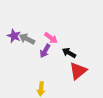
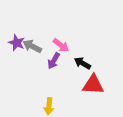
red triangle: (78, 71) -> (93, 85), turned 42

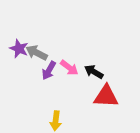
pink arrow: (61, 45) -> (69, 68), moved
purple arrow: (54, 61) -> (49, 70), moved

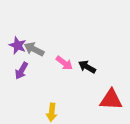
purple arrow: (49, 70) -> (21, 71), moved
red triangle: (106, 96) -> (111, 100), moved

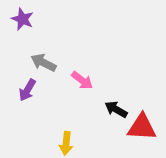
purple star: (18, 45) -> (22, 19), moved
black arrow: (87, 67) -> (116, 109), moved

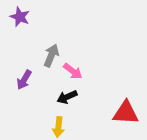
gray arrow: (43, 63) -> (51, 55), moved, turned 85
black arrow: (116, 109) -> (67, 97), moved, turned -54

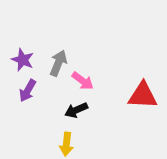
purple star: (20, 17) -> (23, 60), moved
red triangle: (126, 113) -> (143, 95), moved

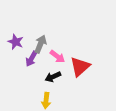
purple arrow: (28, 91) -> (31, 59), moved
red triangle: (143, 95) -> (80, 67), moved, turned -45

